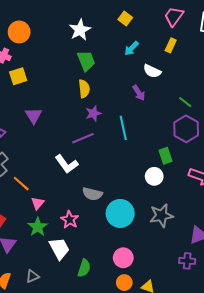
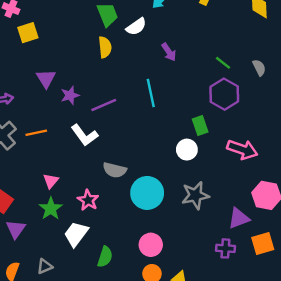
white semicircle: (152, 71) -> (136, 27), moved, turned -60
purple star: (93, 113) -> (70, 95), moved
orange line: (21, 184) -> (36, 133), moved, turned -54
white trapezoid: (59, 249) -> (76, 234), turned -115

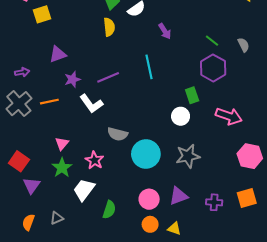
purple triangle: (46, 78) -> (58, 54), turned 42
purple star: (70, 95) -> (72, 79), moved
purple triangle: (239, 218) -> (178, 196), moved

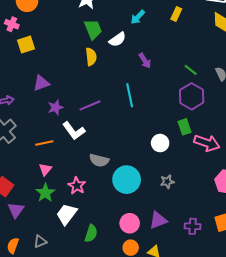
green rectangle: (192, 95) -> (184, 127), moved
orange line: (49, 102) -> (44, 143), moved
gray star: (188, 156) -> (167, 182), size x0.6

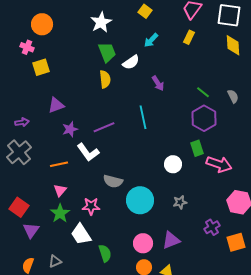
pink star: (77, 186) -> (91, 206), turned -30
white trapezoid: (67, 214) -> (81, 234), turned -70
purple cross: (193, 226) -> (212, 227), moved, turned -35
green semicircle: (91, 233) -> (105, 253), turned -36

